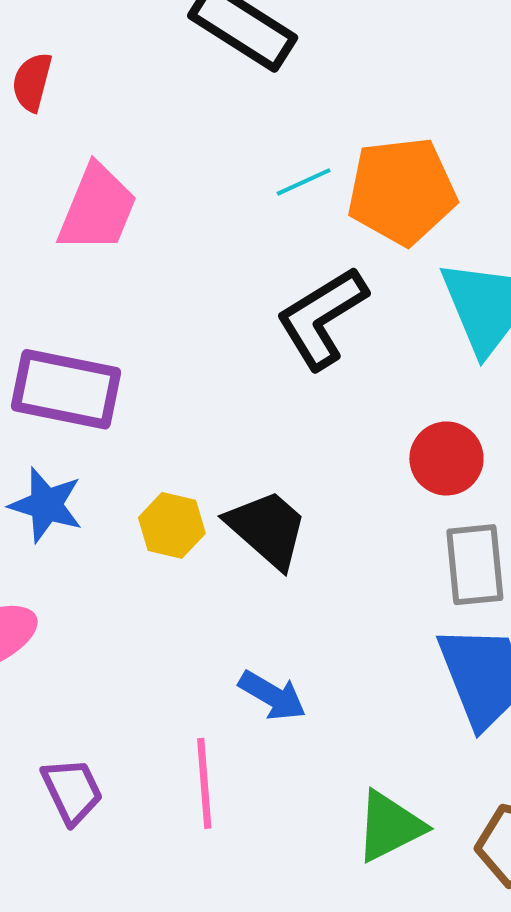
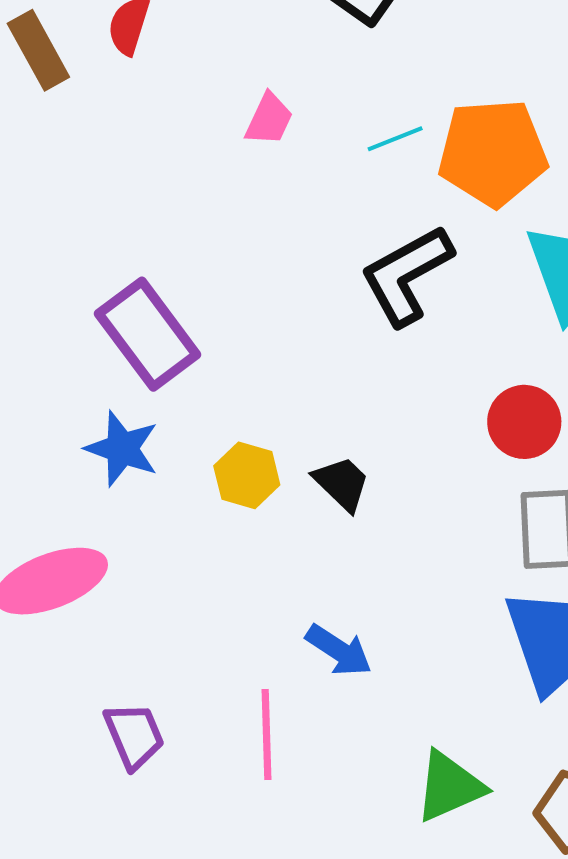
pink trapezoid: (97, 208) -> (269, 119), moved, size x0.6
purple rectangle: (66, 389) -> (148, 334), turned 39
black trapezoid: (267, 529) -> (342, 483), size x0.7

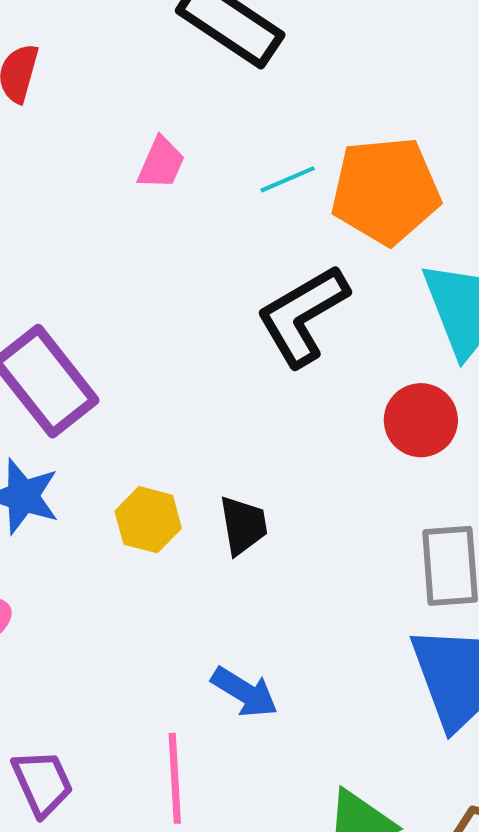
red circle: (524, 422) -> (421, 420), moved
black trapezoid: (342, 483) -> (243, 525), turned 38

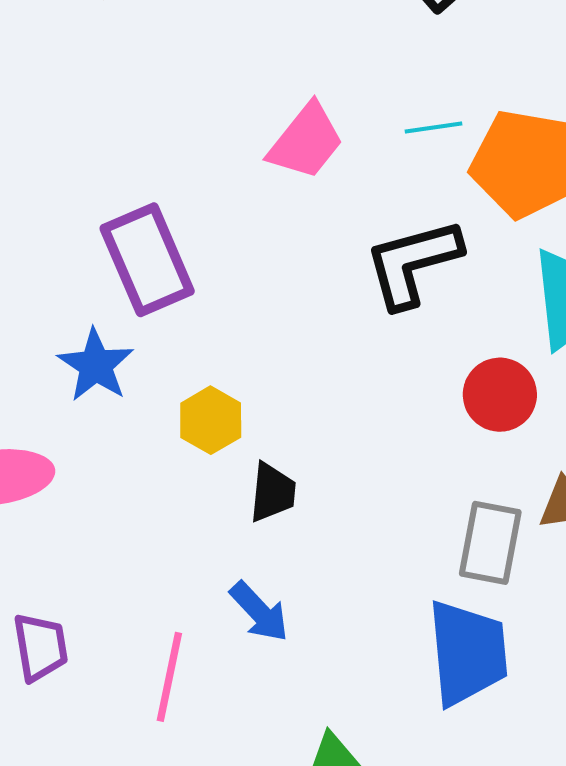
pink trapezoid: (161, 163) -> (306, 141), moved, size x1.5
black trapezoid: (243, 525) -> (272, 492), moved

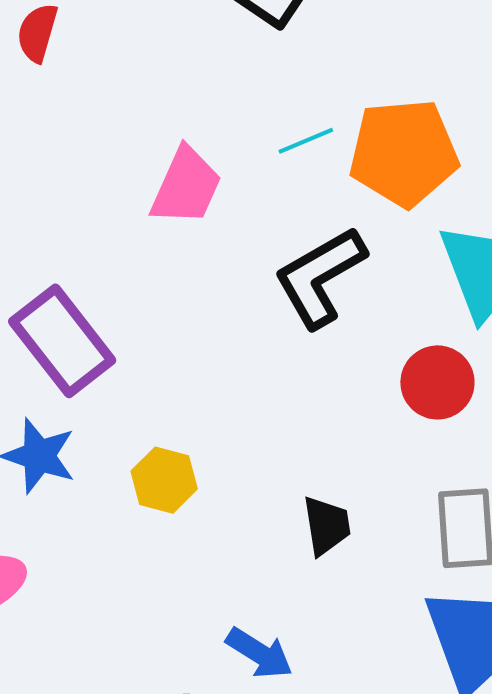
black trapezoid: (272, 492) -> (327, 526), moved

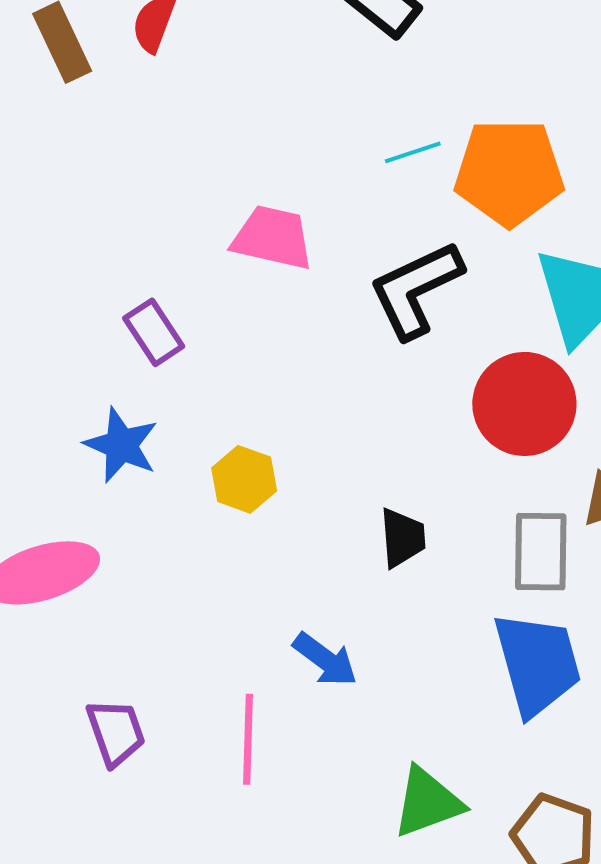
pink trapezoid: (186, 186) -> (273, 238), moved, turned -106
purple rectangle: (62, 341) -> (154, 332), size x0.6
red circle: (437, 382) -> (524, 404), size x1.4

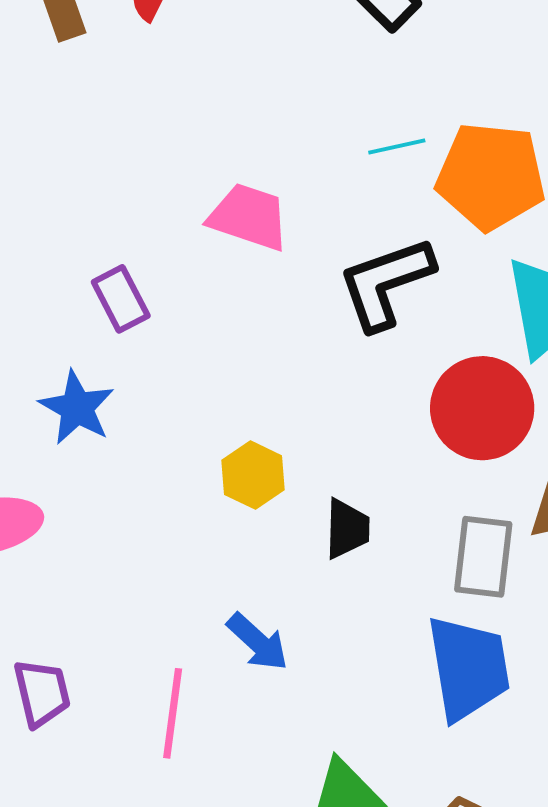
yellow hexagon: (244, 479) -> (253, 475), moved

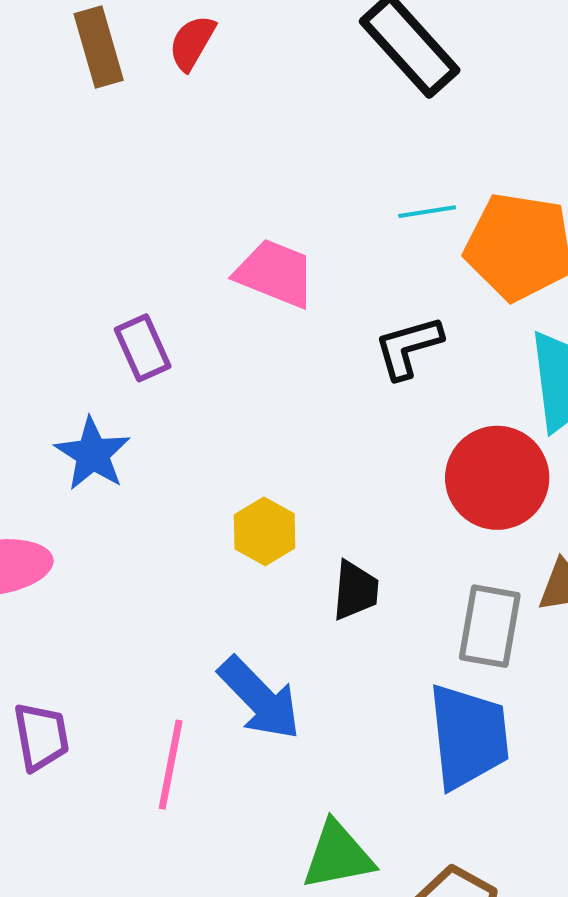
black L-shape: (386, 283) -> (408, 347), size x0.7
blue arrow: (258, 642) -> (260, 698), size x1.4

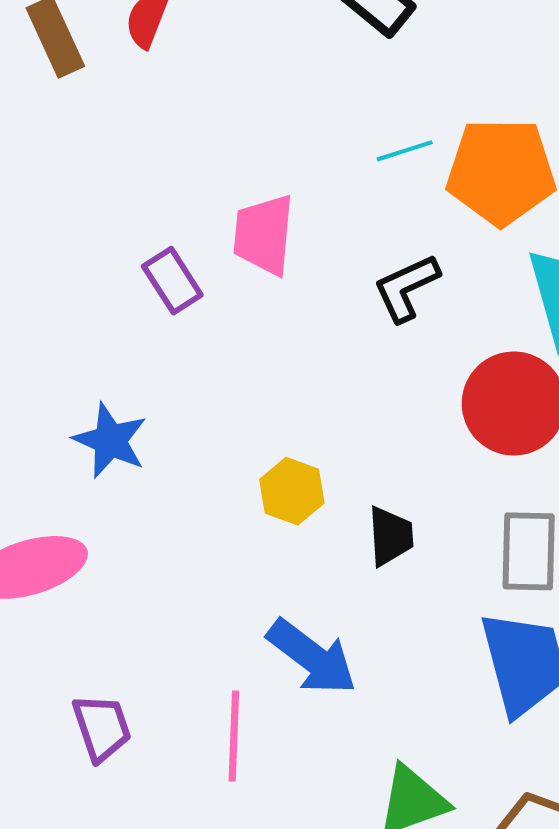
pink trapezoid: (275, 273) -> (264, 235), turned -98
purple rectangle: (143, 348) -> (172, 281), moved

